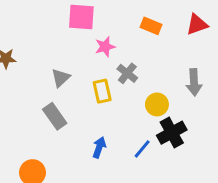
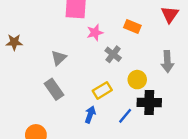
red triangle: (197, 24) -> (170, 14), turned -36
orange rectangle: (151, 26) -> (132, 27), moved
yellow rectangle: (102, 91) -> (102, 90), moved, turned 72
black cross: (172, 133) -> (149, 102), turned 30

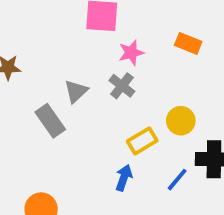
gray cross: (113, 54) -> (122, 86), moved
yellow circle: (137, 80) -> (181, 121), moved
gray rectangle: (54, 89) -> (50, 121), moved

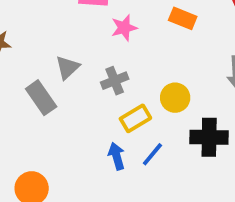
gray cross: (122, 86) -> (115, 81), moved, turned 30
blue arrow: (124, 178) -> (117, 156), turned -35
blue line: (177, 180) -> (152, 154), moved

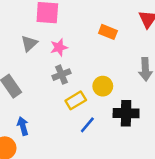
pink star: (124, 28) -> (59, 47), moved
gray triangle: (67, 67) -> (29, 44), moved
blue arrow: (117, 156) -> (23, 126), moved

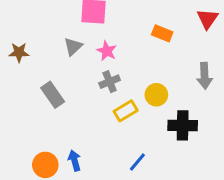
pink star: (59, 47) -> (107, 51), turned -30
blue line: (87, 125) -> (137, 162), moved
blue arrow: (23, 126) -> (75, 161), moved

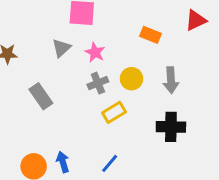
red triangle: (207, 19) -> (196, 20), turned 30
gray arrow: (205, 76) -> (171, 80), moved
yellow circle: (156, 95) -> (131, 79), moved
blue line: (137, 162) -> (110, 163), moved

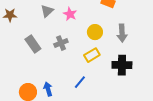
gray cross: (98, 83) -> (61, 43), moved
yellow rectangle: (114, 112) -> (92, 55), moved
blue line: (110, 163) -> (80, 82), moved

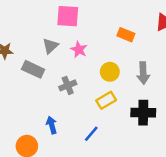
gray rectangle: (33, 44) -> (33, 69), moved, turned -30
blue arrow: (48, 89) -> (52, 125), moved

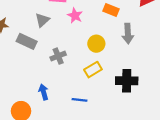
pink star: (79, 50) -> (75, 16), moved
gray arrow: (143, 73) -> (128, 34), moved
blue line: (91, 134) -> (79, 100), turned 56

